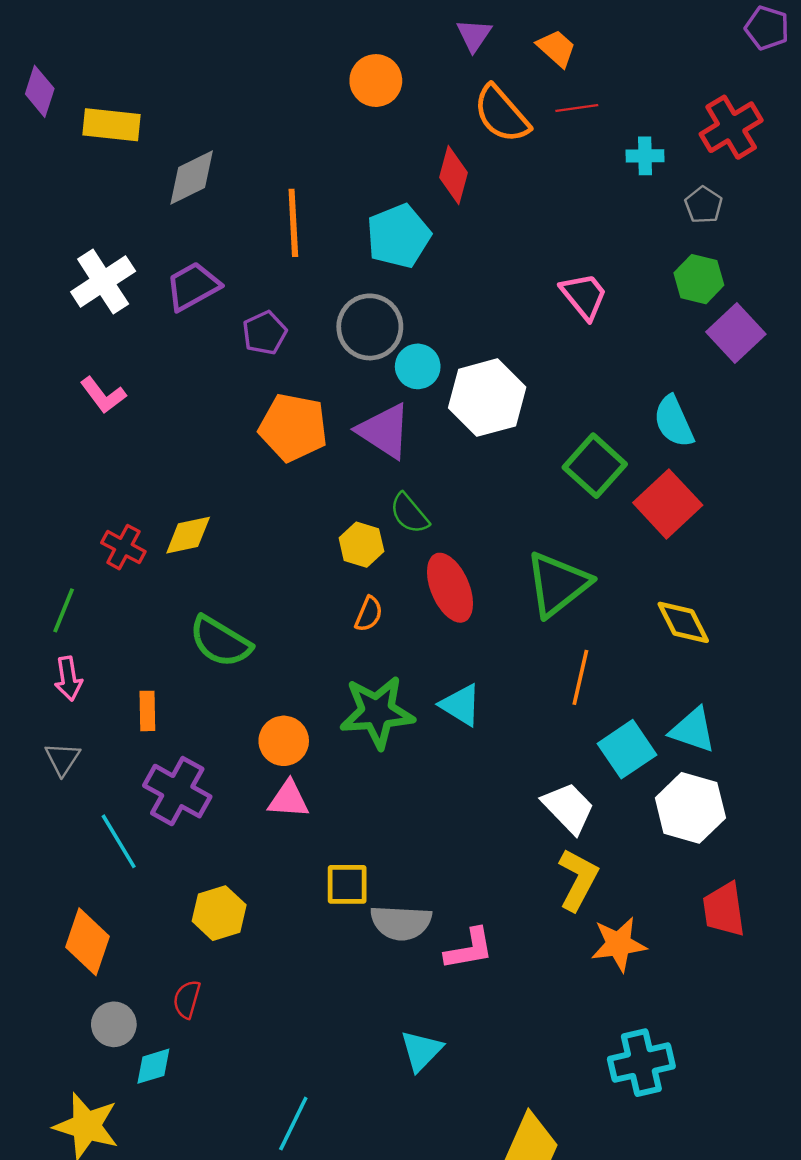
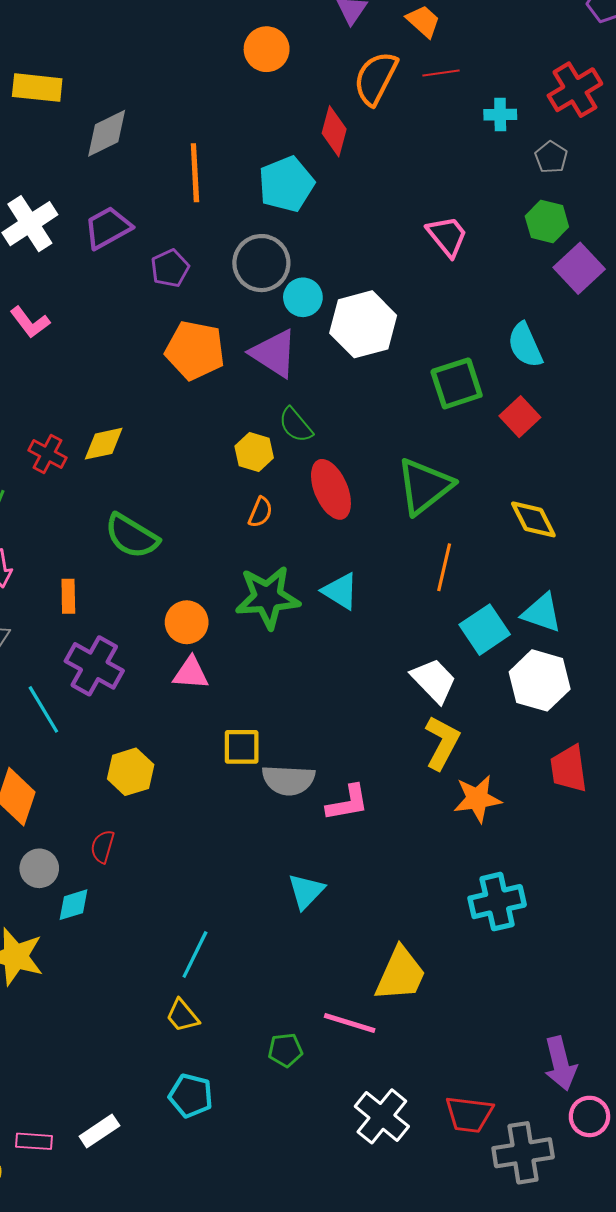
orange semicircle: (501, 114) -> (376, 78), turned 68
green square: (595, 466) -> (457, 383), turned 30
red square: (668, 504) -> (520, 417), size x0.7

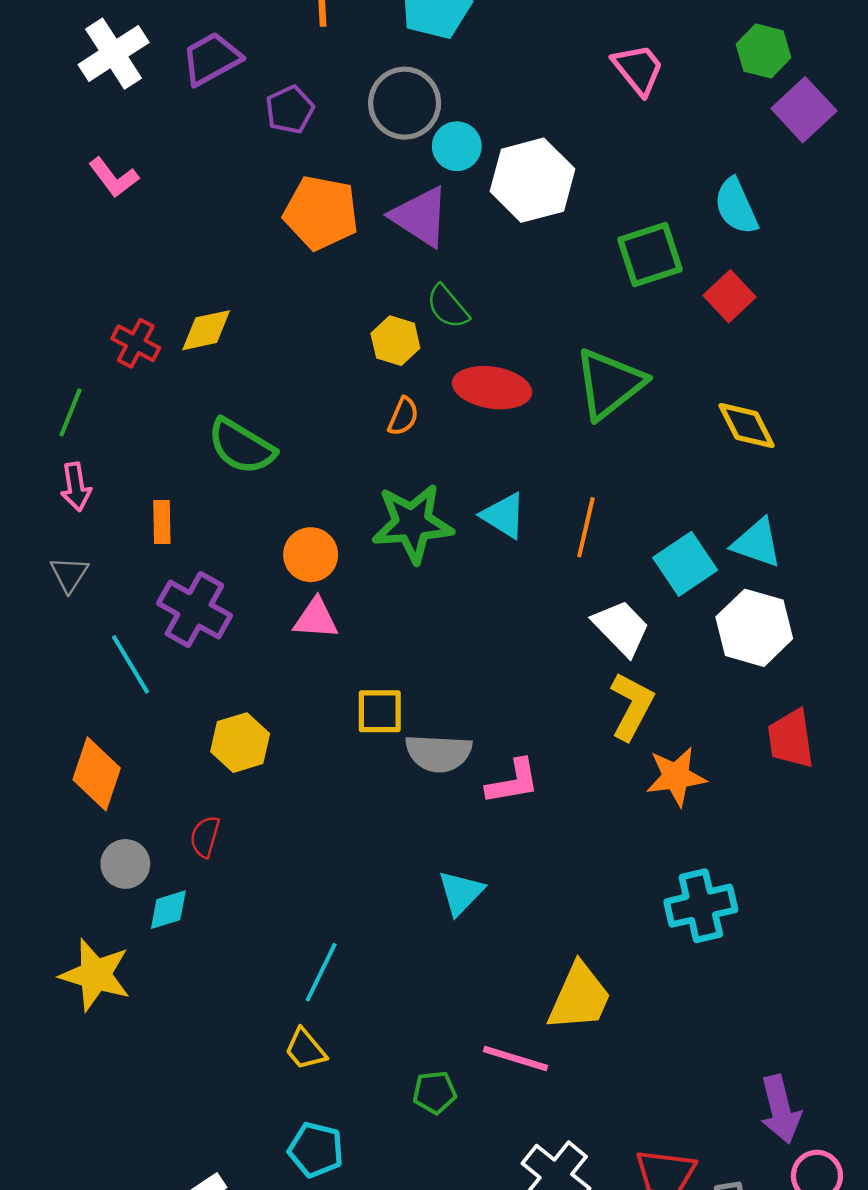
red ellipse: (331, 489) -> (492, 388), turned -58
orange line: (444, 567) -> (586, 527), moved

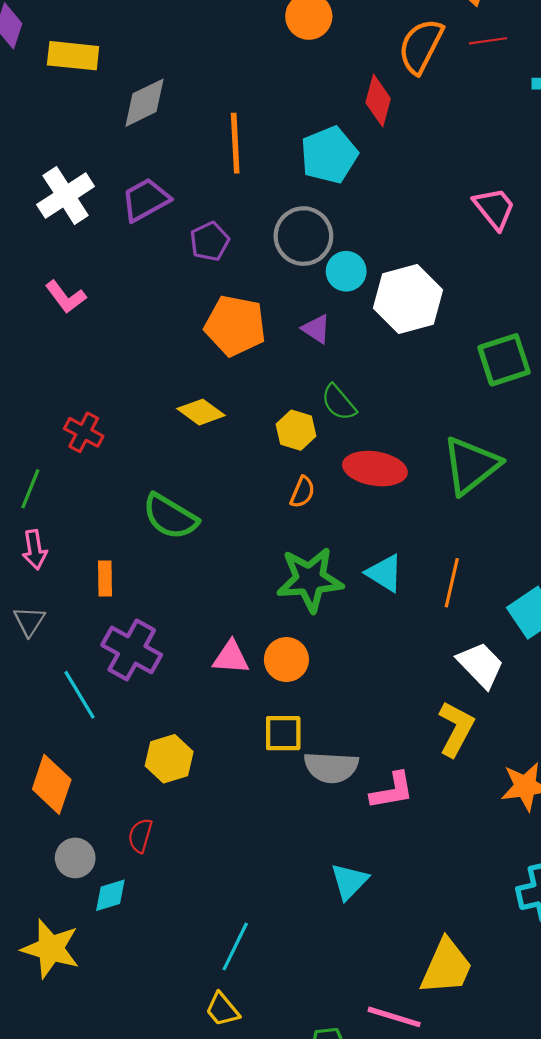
purple triangle: (420, 217) -> (316, 329), size x0.6
yellow diamond: (206, 330) -> (201, 412), moved, turned 48
orange circle: (311, 555) -> (286, 660), moved
yellow L-shape: (632, 706) -> (456, 729), moved

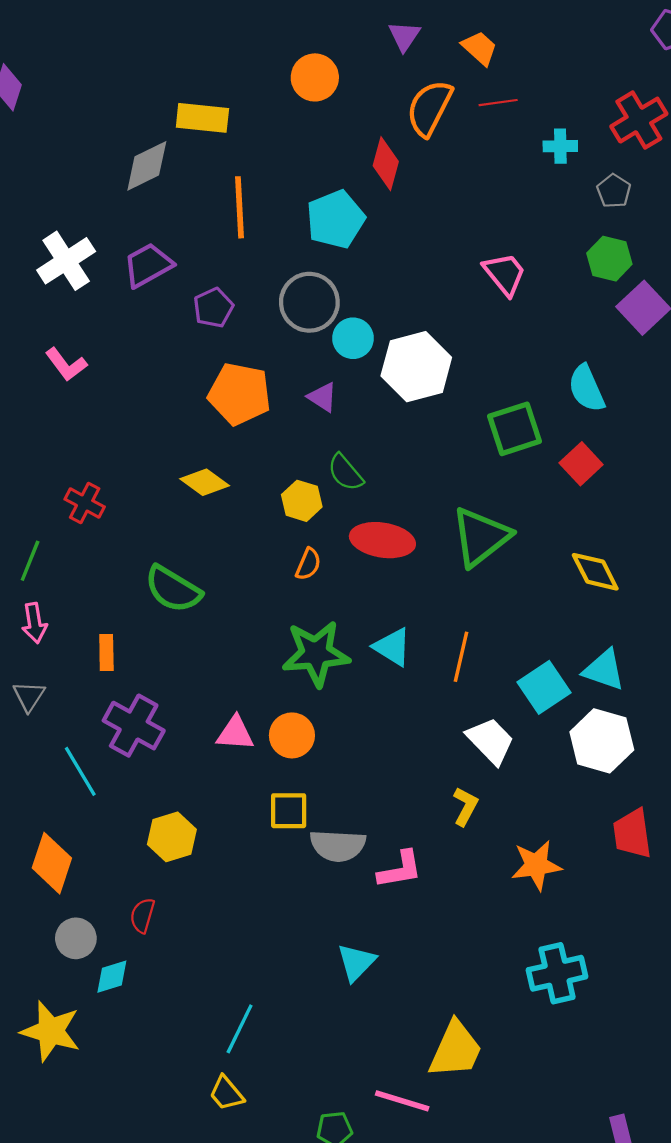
yellow rectangle: (73, 56) -> (202, 118), moved
yellow L-shape: (456, 729) -> (465, 806), size x0.7

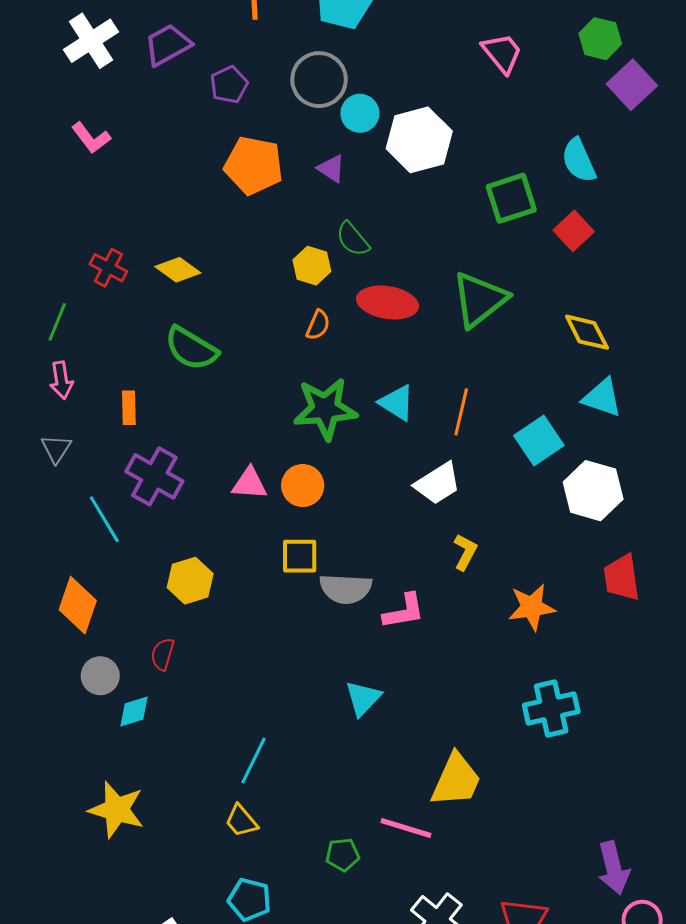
yellow diamond: (205, 482) -> (178, 270), moved
cyan triangle: (604, 670) -> (602, 398), moved
white trapezoid: (490, 741) -> (438, 483), moved, turned 102
yellow star: (51, 1031) -> (117, 810), moved

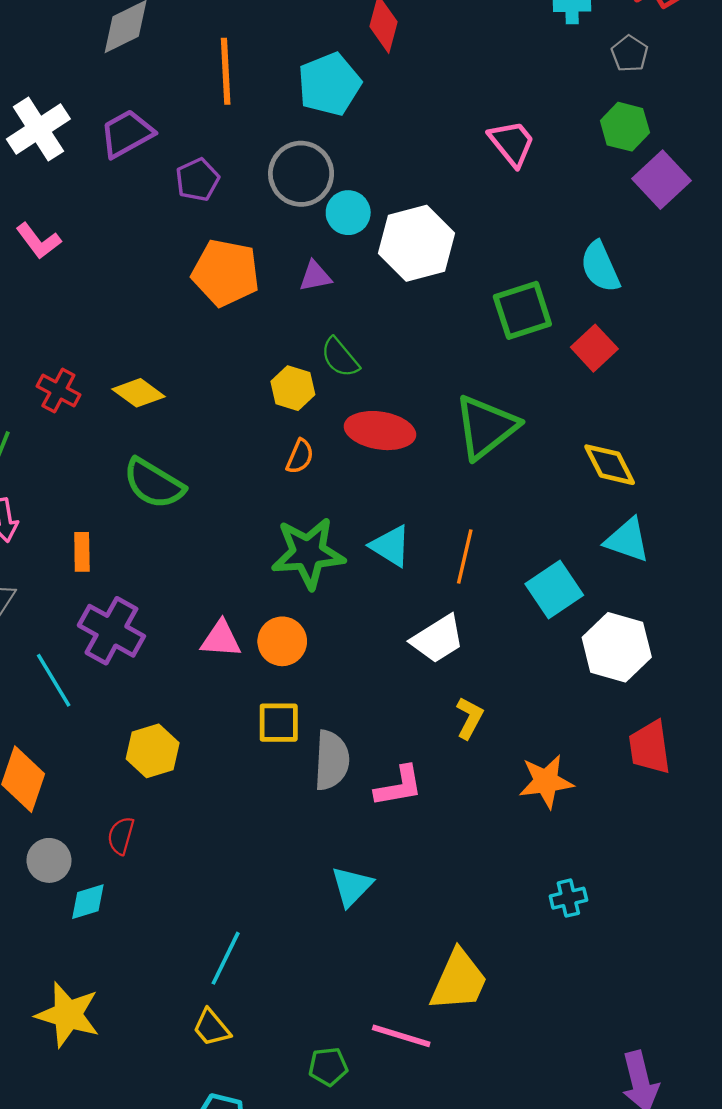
purple triangle: (331, 169) -> (315, 276), turned -44
gray semicircle: (346, 589) -> (332, 760), turned -90
cyan cross: (551, 708) -> (568, 898), size x0.6

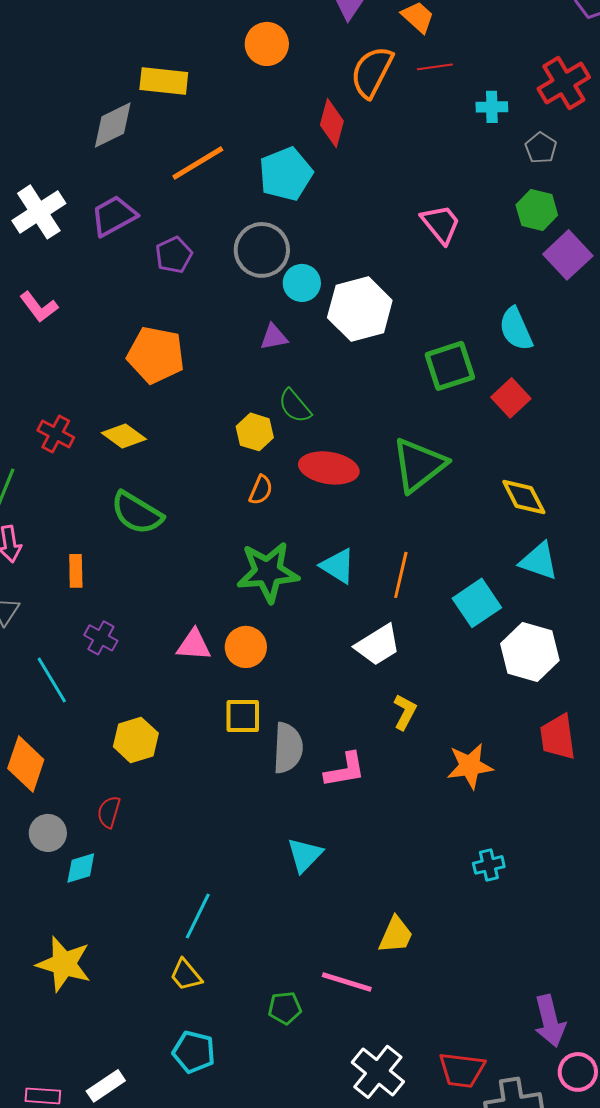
orange line: (226, 71) -> (198, 163), turned 62
orange pentagon: (226, 273) -> (156, 355), moved
purple cross: (111, 631) -> (101, 638), size x0.6
yellow trapezoid: (459, 981) -> (396, 935), size x0.7

